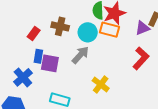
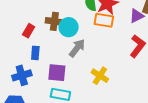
cyan circle: (88, 32) -> (69, 27), moved
purple square: (50, 63) -> (57, 73), moved
blue cross: (23, 77) -> (22, 75), turned 30

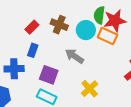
cyan circle: (69, 27) -> (86, 30), moved
gray arrow: (77, 48) -> (74, 56), turned -108

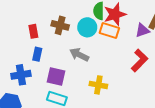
red rectangle: (32, 27) -> (33, 31), turned -48
yellow cross: (90, 89) -> (98, 85), turned -30

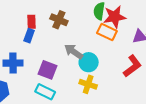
cyan circle: (87, 27) -> (89, 62), moved
blue rectangle: (37, 54) -> (29, 36), moved

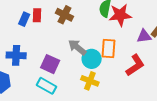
orange rectangle: (107, 32) -> (108, 49), moved, turned 66
blue rectangle: (29, 36) -> (24, 19), moved

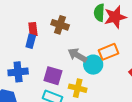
blue rectangle: (24, 19) -> (31, 41), moved
orange rectangle: (108, 49) -> (108, 52), turned 72
yellow cross: (90, 81) -> (78, 88), moved

